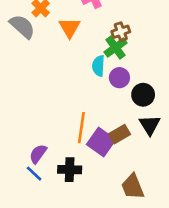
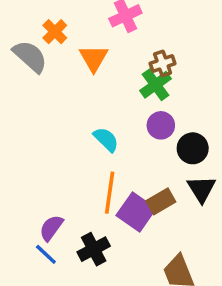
cyan semicircle: (98, 66) -> (106, 140), moved, turned 132
black cross: (70, 170) -> (94, 249), turned -30

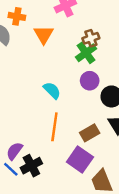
orange cross: (55, 32) -> (17, 16), turned -35
purple square: (136, 212) -> (80, 160), moved
black cross: (94, 249) -> (31, 166), moved

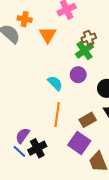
purple circle: (90, 81) -> (78, 75), moved

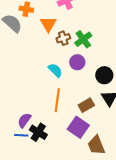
brown cross: (89, 38) -> (63, 38), moved
black cross: (37, 148) -> (38, 132), turned -30
blue line: (19, 151) -> (21, 135), turned -40

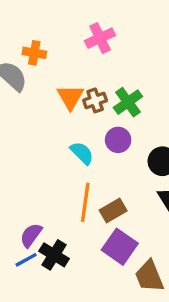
orange triangle: (48, 24) -> (70, 97), moved
brown rectangle: (86, 105) -> (113, 211), moved
blue line: (21, 135) -> (26, 260), turned -32

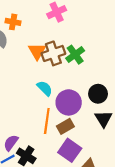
brown cross: (95, 100) -> (53, 53), size x1.5
purple circle: (118, 140) -> (69, 102), moved, size x1.5

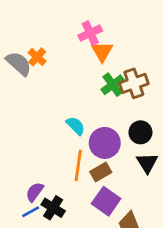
orange cross: (13, 22) -> (37, 57), moved, turned 32
orange triangle: (37, 51) -> (102, 52), moved
brown cross: (53, 53) -> (134, 83), moved

